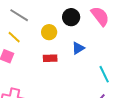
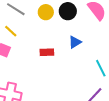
yellow circle: (49, 32) -> (46, 12), moved

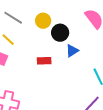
black circle: (68, 11) -> (60, 33), moved

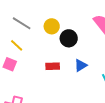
blue triangle: (72, 51) -> (81, 65), moved

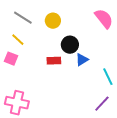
black circle: (69, 38) -> (70, 45), moved

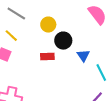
yellow circle: (53, 21) -> (48, 25), moved
blue triangle: (82, 60) -> (83, 56), moved, turned -32

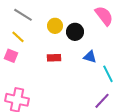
black circle: (63, 41) -> (75, 32), moved
blue triangle: (83, 56) -> (90, 57), turned -40

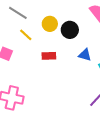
yellow line: (18, 37) -> (26, 35), moved

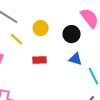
black circle: (70, 30) -> (72, 34), moved

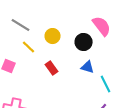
red rectangle: (40, 60) -> (52, 68), turned 56

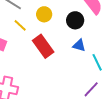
red rectangle: (52, 68) -> (43, 46), size x1.6

